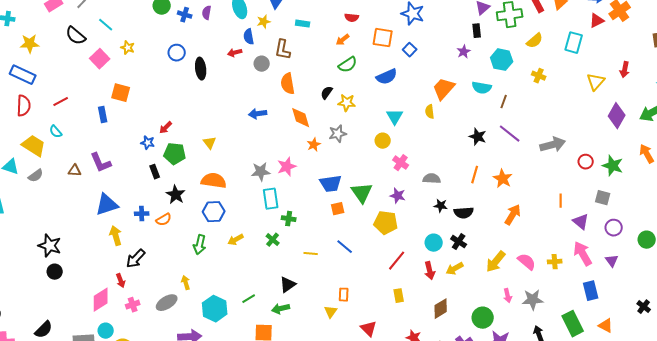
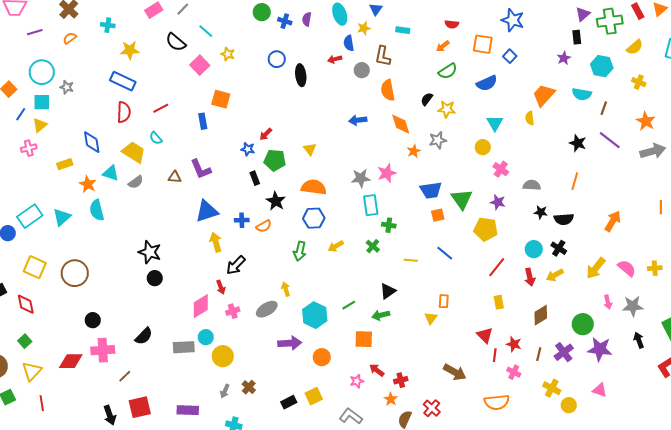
orange star: (503, 179) -> (646, 121), moved
red triangle: (369, 329) -> (485, 335), moved

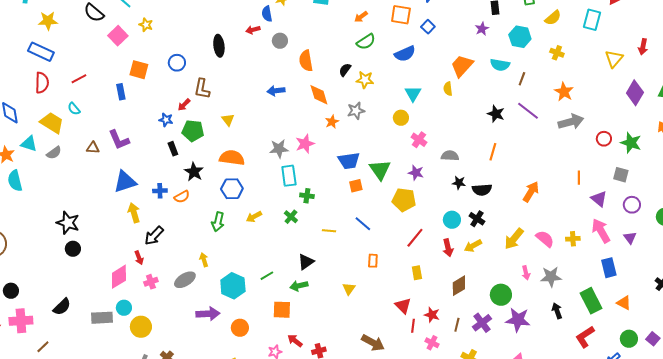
brown L-shape: (383, 56) -> (202, 89), moved
blue circle: (277, 59) -> (177, 63), moved
orange rectangle: (444, 301) -> (373, 261), moved

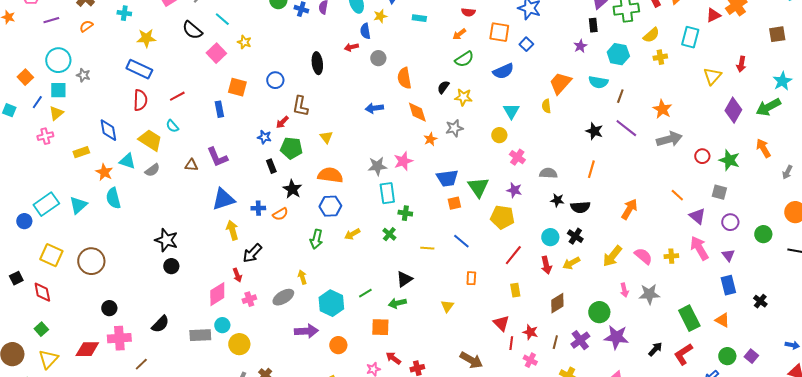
yellow cross: (557, 53) -> (660, 57), moved, turned -32
orange line: (579, 178) -> (677, 195), turned -48
blue rectangle: (609, 268) -> (728, 285), moved
black arrow: (557, 311) -> (655, 349), moved, turned 63

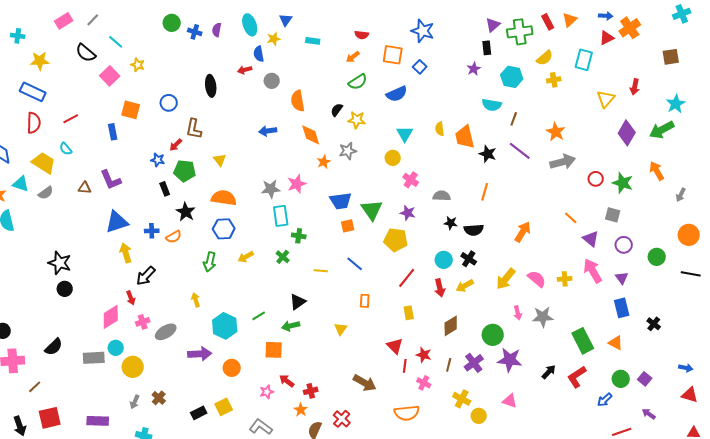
orange trapezoid: (560, 83) -> (465, 137), moved, turned -55
gray ellipse: (283, 297) -> (166, 332), moved

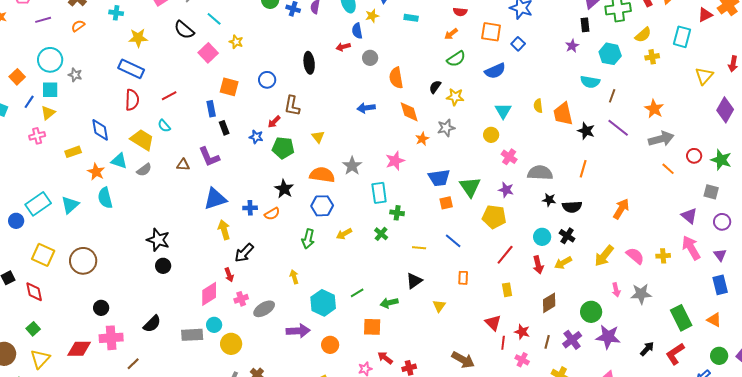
black rectangle: (165, 189) -> (224, 128), moved
gray star: (271, 189) -> (352, 166), moved, turned -30
gray semicircle: (442, 196) -> (540, 173), size x1.4
orange line: (571, 218) -> (668, 169), moved
black triangle: (298, 302) -> (414, 281), moved

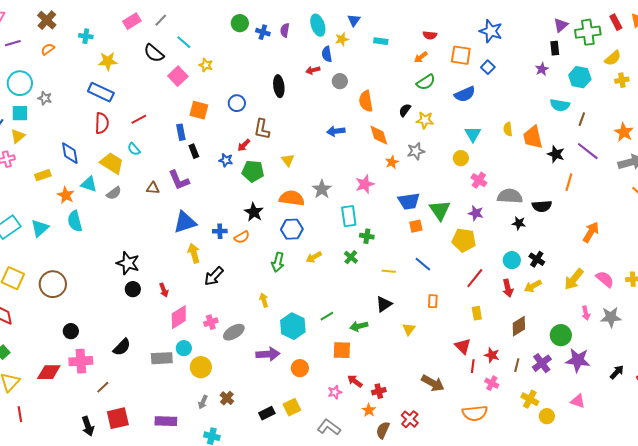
orange line: (583, 169) -> (569, 182), moved
black semicircle: (572, 207) -> (542, 206), moved
red arrow: (229, 275) -> (164, 290), moved

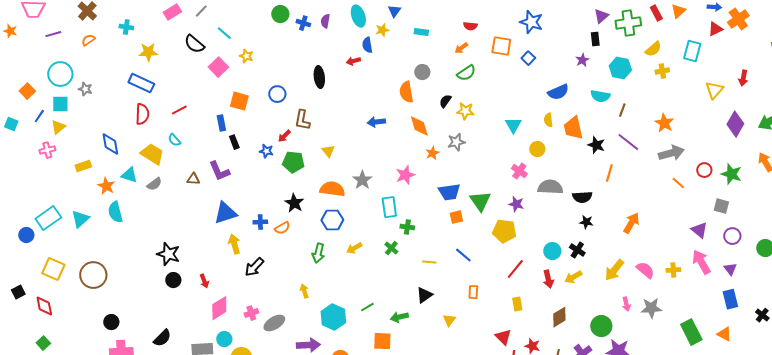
gray circle: (340, 81) -> (422, 72), moved
blue semicircle: (465, 94) -> (558, 92), moved
yellow circle: (461, 158) -> (537, 149), moved
black star: (519, 223) -> (586, 222), moved

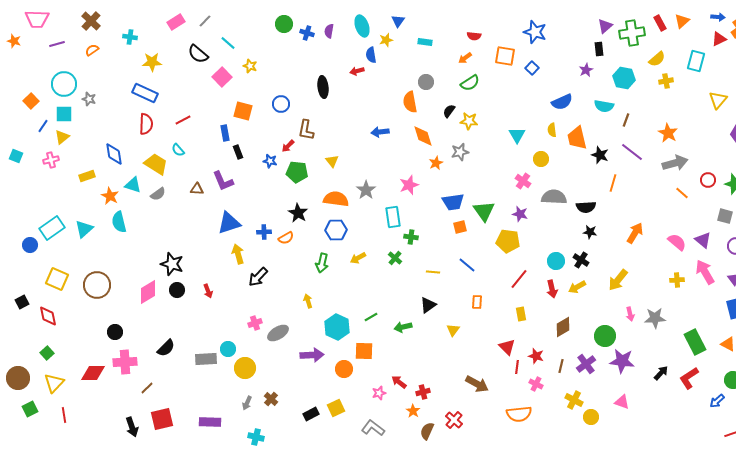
cyan square: (11, 124) -> (16, 156), moved
pink semicircle: (645, 270) -> (677, 242), moved
pink diamond: (219, 308) -> (148, 292), moved
orange square: (382, 341) -> (364, 351), moved

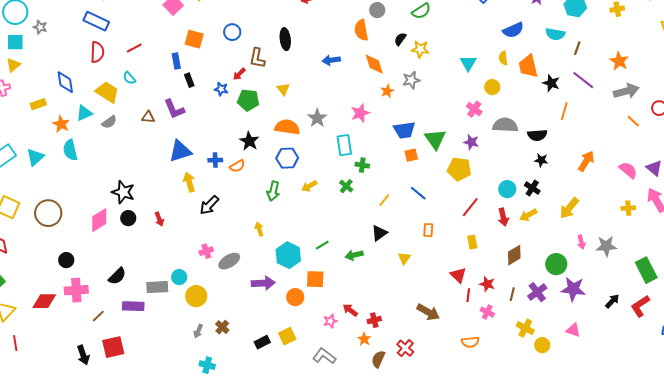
black ellipse: (323, 87) -> (285, 39), moved
cyan triangle: (133, 185) -> (84, 113), turned -42
yellow line: (433, 272) -> (384, 200), turned -56
orange semicircle: (519, 414) -> (470, 342), size x0.7
purple rectangle: (210, 422) -> (133, 306), moved

